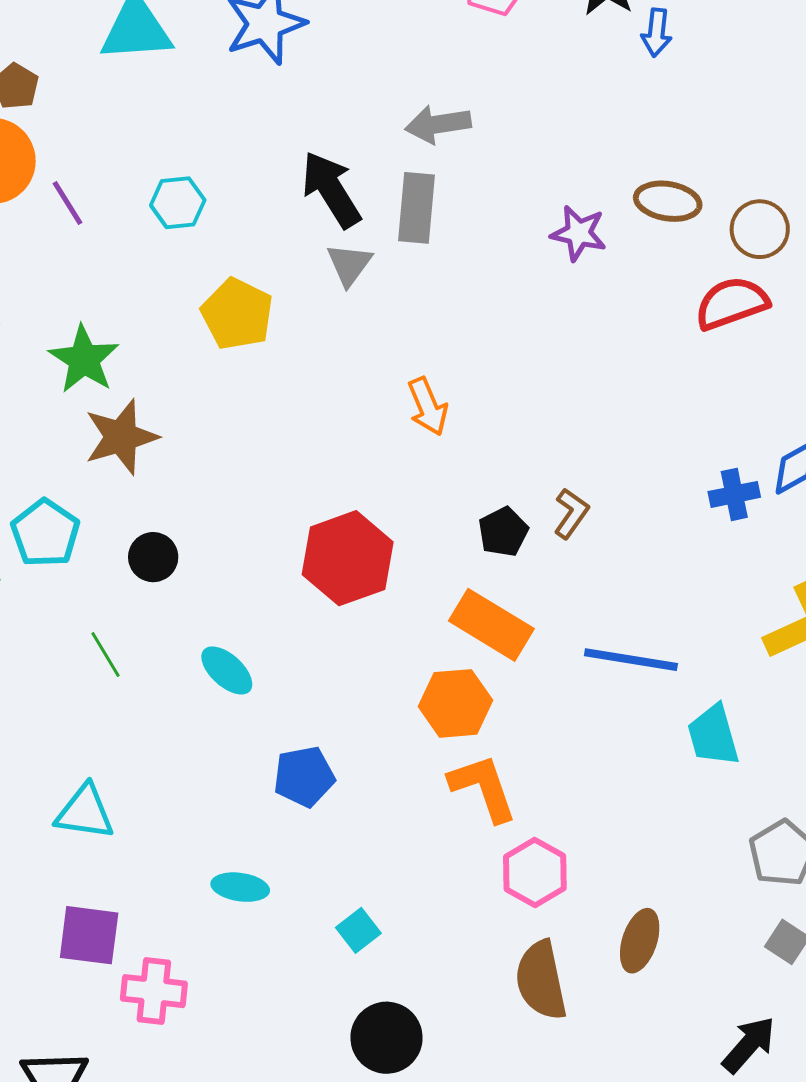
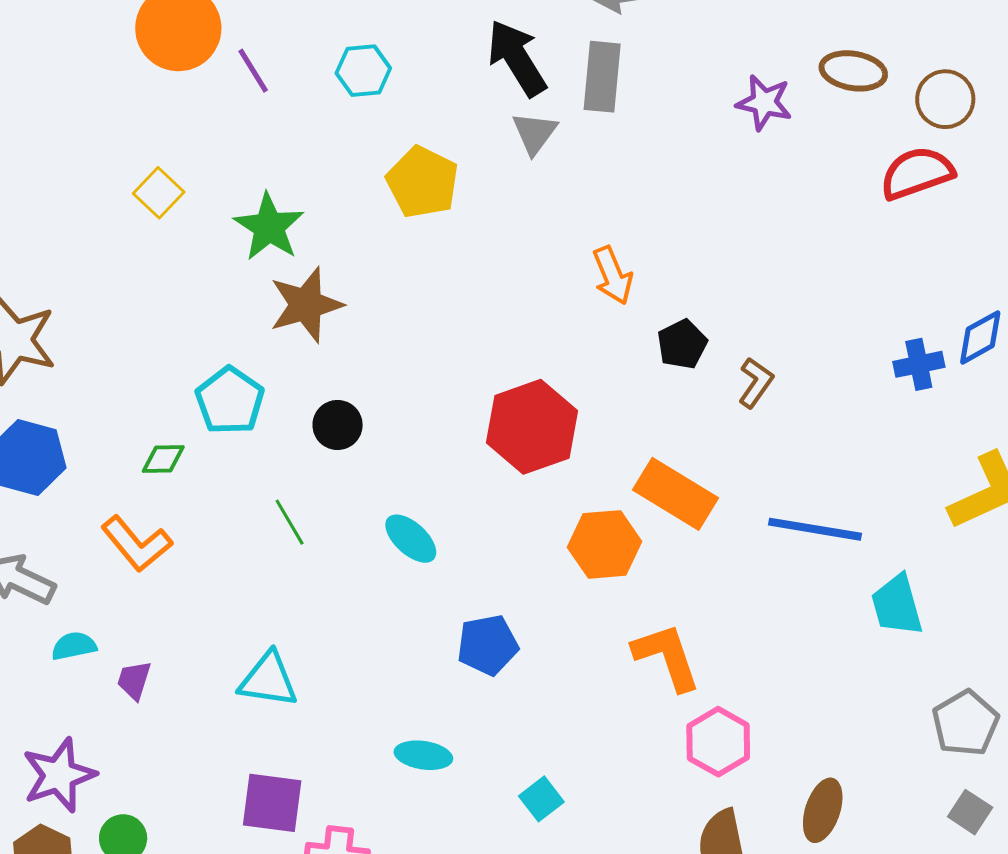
black pentagon: (503, 532) -> (682, 344), moved
orange hexagon: (455, 703) -> (605, 544), moved

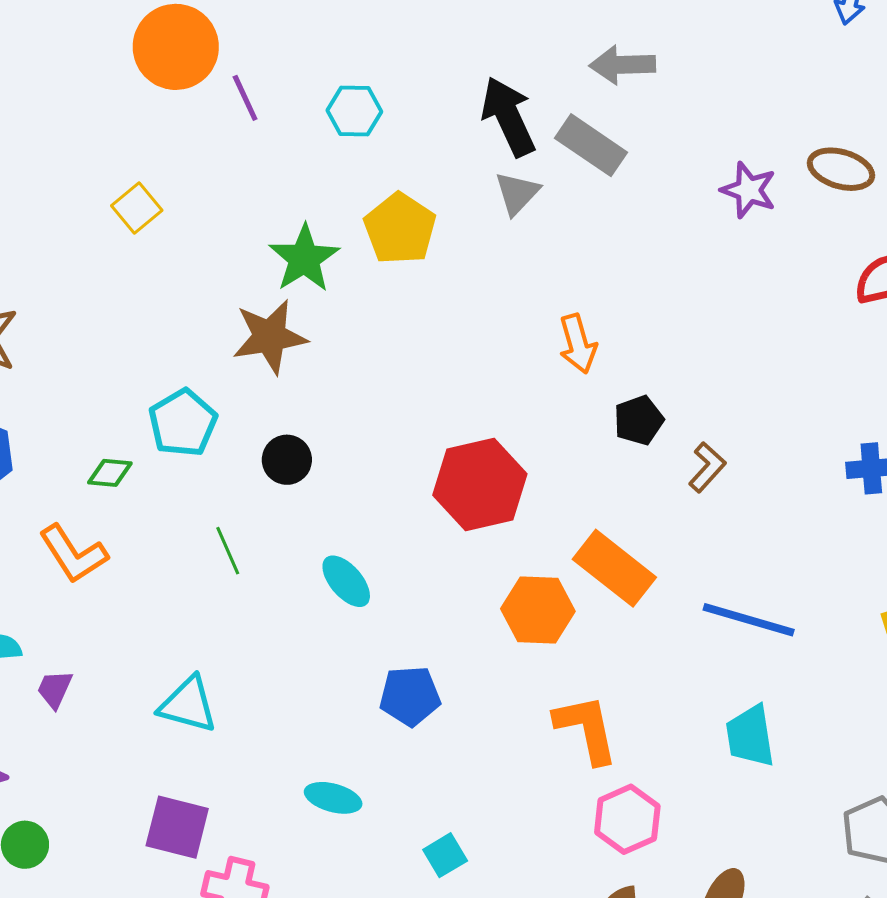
gray rectangle: (602, 77) -> (591, 145), turned -68
green star: (269, 227) -> (304, 258), moved
cyan trapezoid: (897, 605) -> (750, 736), moved

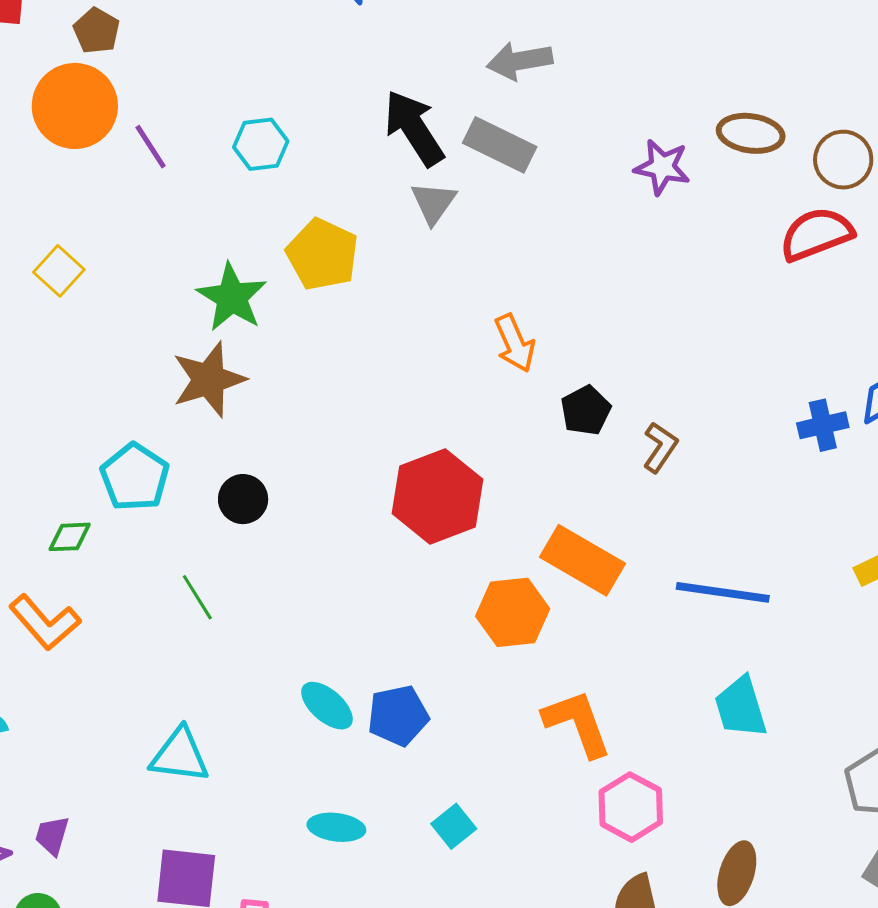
cyan ellipse: (346, 581) -> (327, 706), moved
purple trapezoid: (55, 689) -> (52, 836), moved
cyan square: (445, 855) -> (454, 826), moved

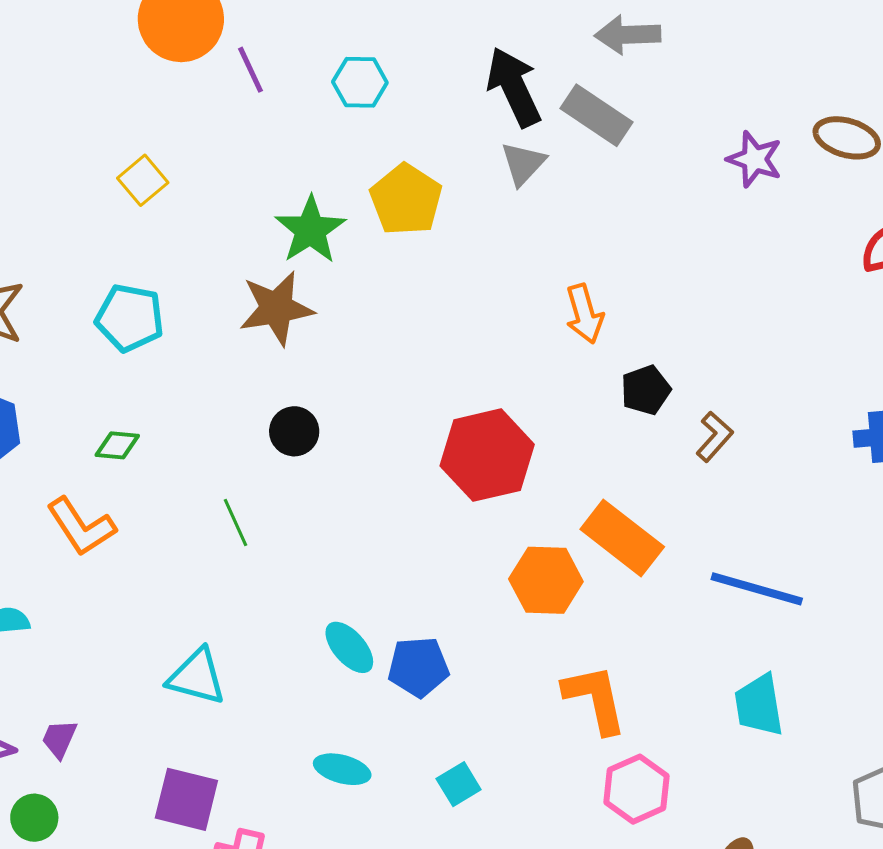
cyan pentagon: (135, 477) -> (130, 318), moved, turned -30

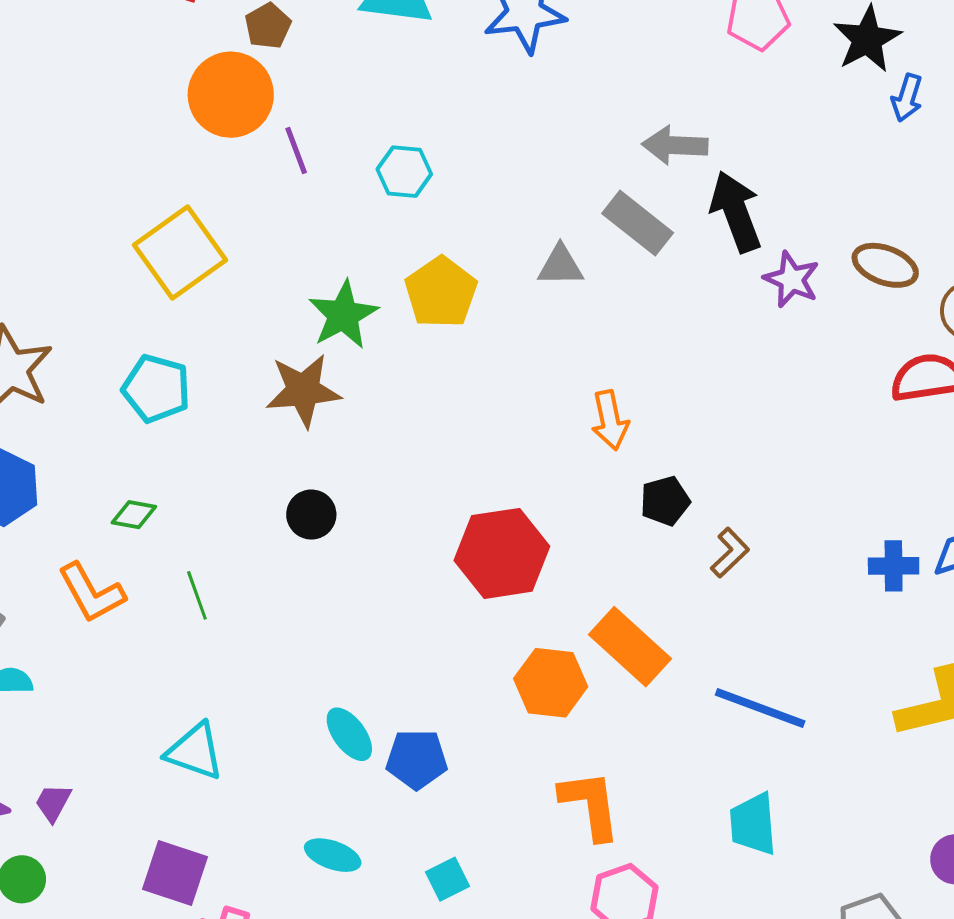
black arrow: (514, 87) -> (736, 212), moved
gray triangle: (523, 164) -> (560, 266), turned 42
yellow square: (143, 180) -> (180, 252), size x1.8
green line: (235, 522) -> (197, 595), moved

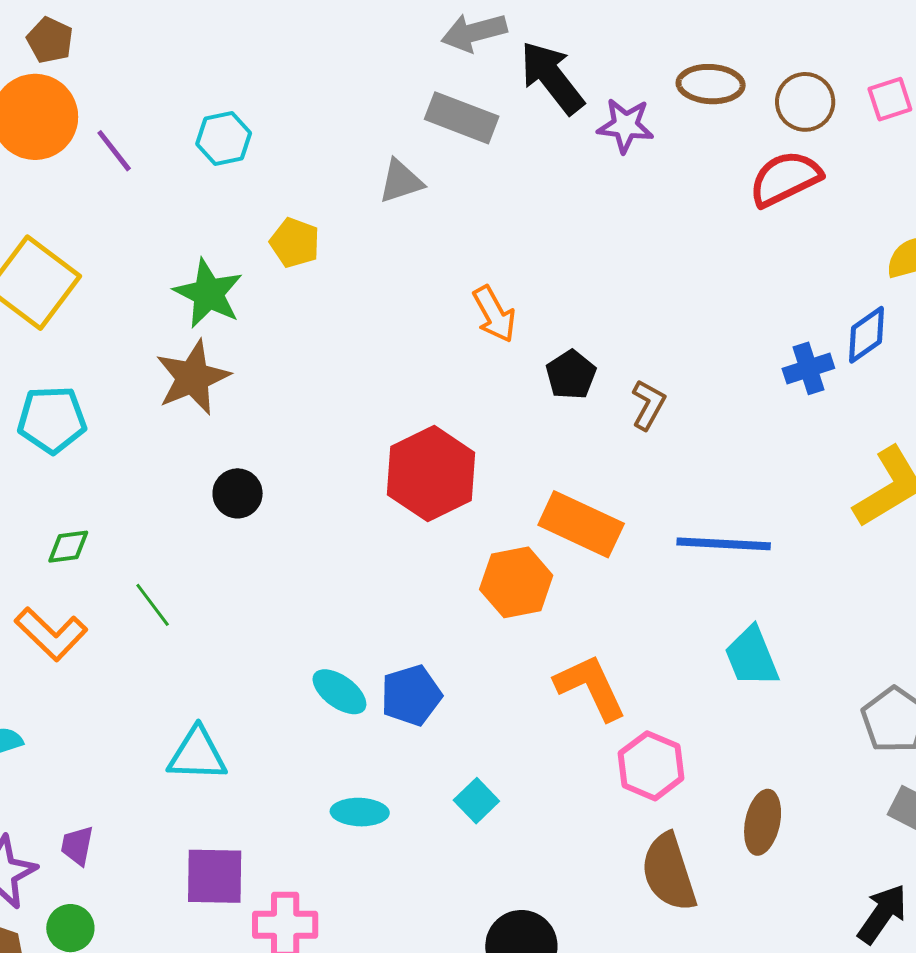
yellow pentagon: (441, 292) -> (295, 243), size x0.7

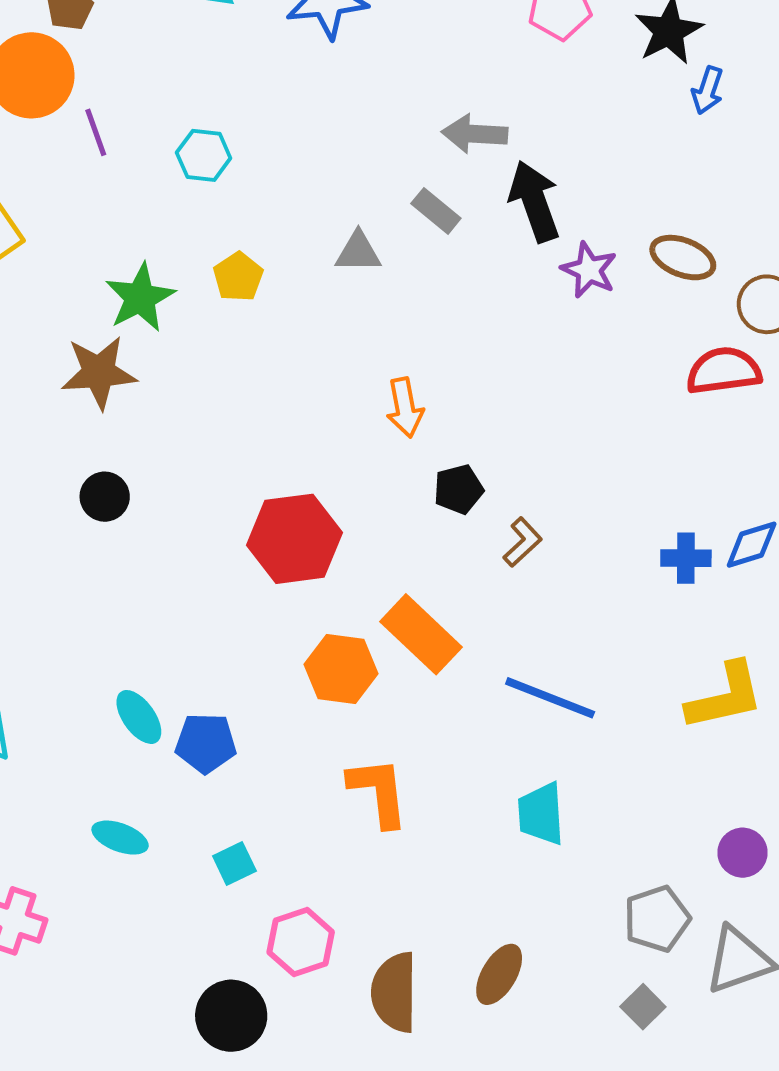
gray rectangle: (462, 118) -> (436, 211), size x0.7
pink hexagon: (651, 766) -> (301, 942), moved

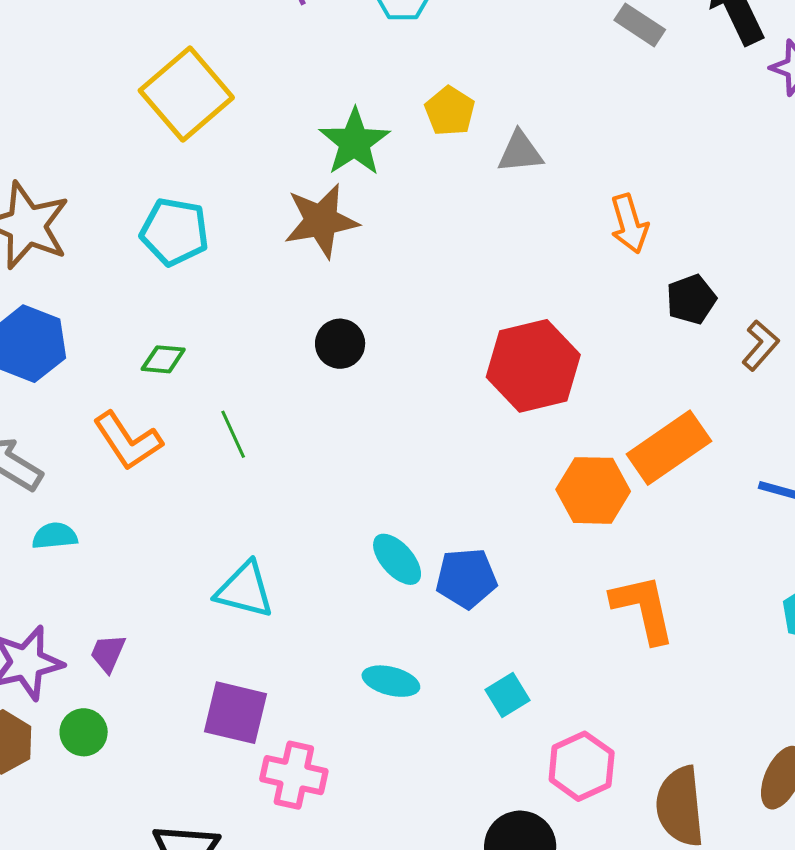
gray triangle: (358, 252) -> (520, 152), moved
orange rectangle: (421, 634) -> (669, 448), turned -72

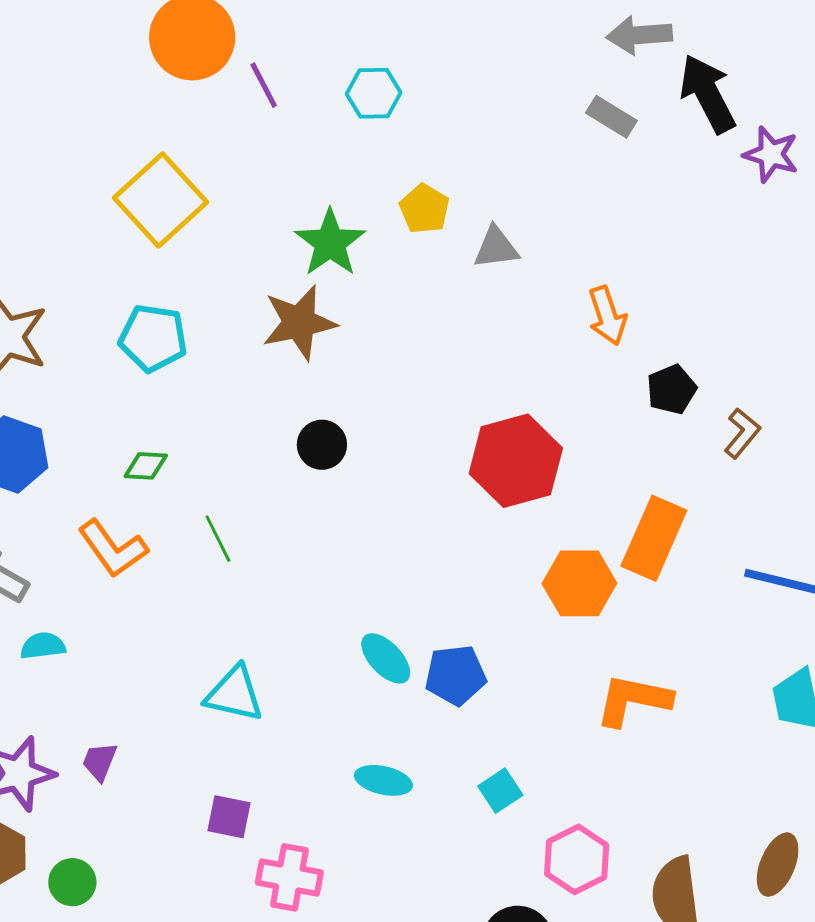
orange rectangle: (669, 448) -> (654, 538), turned -30
orange L-shape: (643, 609) -> (633, 700), turned -64
purple square: (235, 713) -> (229, 817), size x0.7
green circle: (84, 732) -> (72, 882), moved

